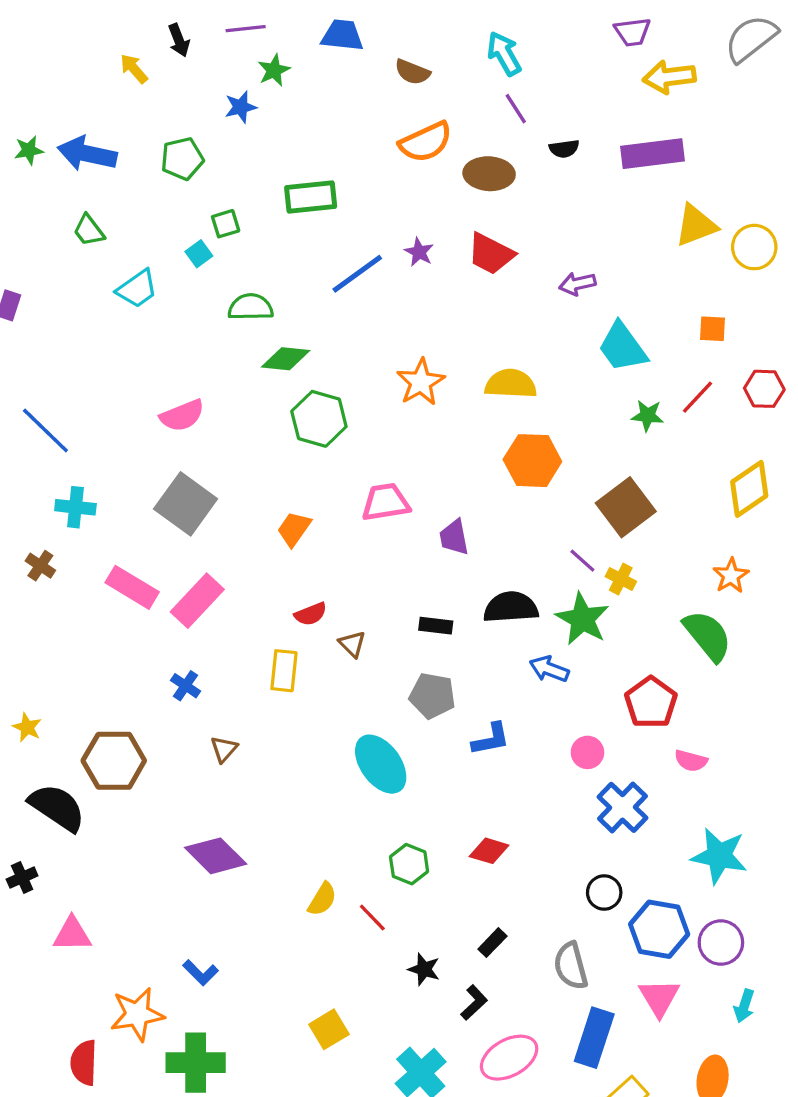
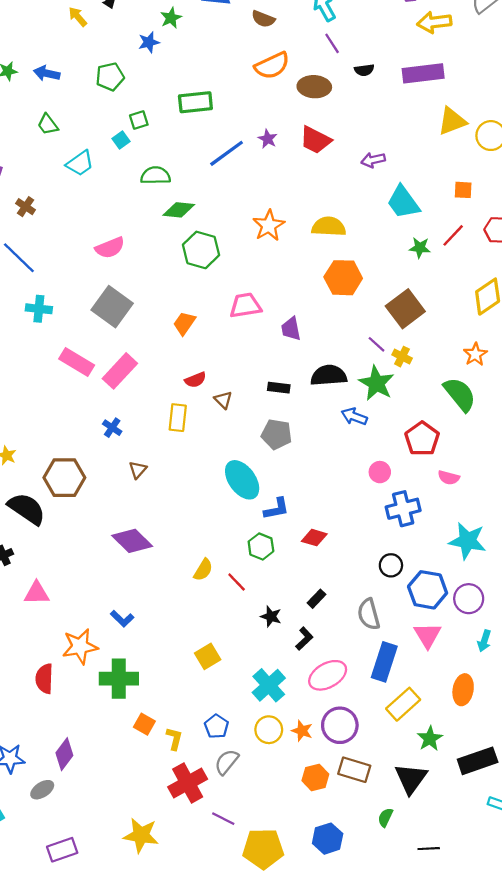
blue arrow: (87, 154) -> (47, 73), size x0.7
brown cross: (40, 566) -> (26, 207), moved
blue L-shape: (491, 739) -> (277, 509), moved
blue cross: (623, 807) -> (403, 509), turned 32

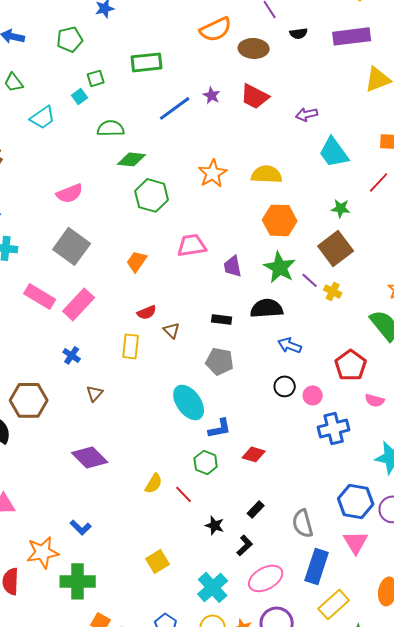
green star: (420, 248) -> (341, 208), moved
green star: (376, 383) -> (280, 267), moved
black circle: (391, 565) -> (285, 386), moved

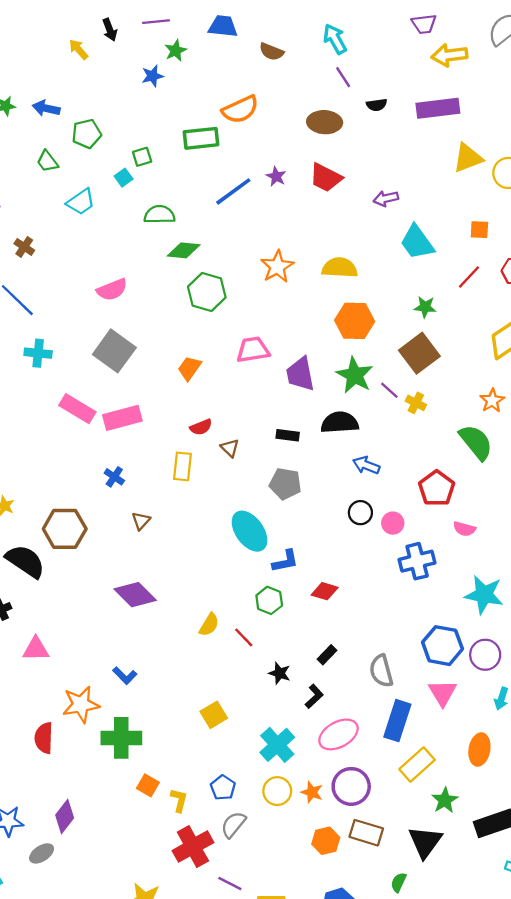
orange semicircle: (216, 29) -> (240, 109), moved
green pentagon: (70, 39) -> (87, 134), moved
purple trapezoid: (233, 266) -> (300, 374), size x1.4
pink rectangle: (79, 304) -> (122, 418), turned 32

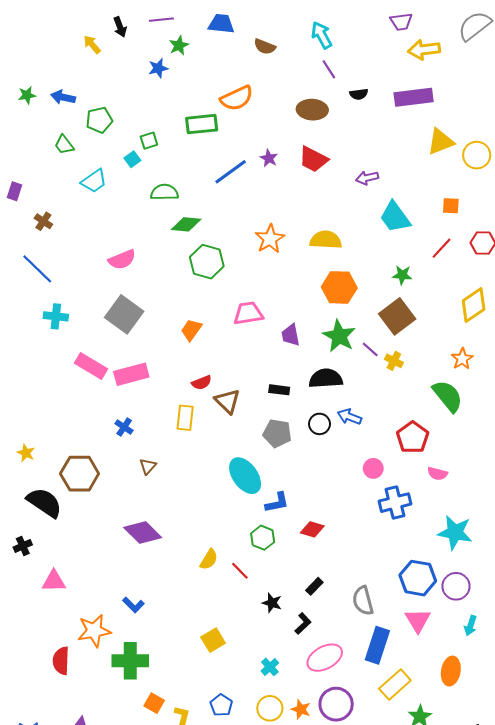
purple trapezoid: (300, 374) -> (291, 335), size x0.7
brown triangle: (230, 448) -> (227, 401), size x1.5
black circle: (360, 513) -> (320, 424), moved
cyan cross: (277, 745) -> (270, 667), size x0.6

